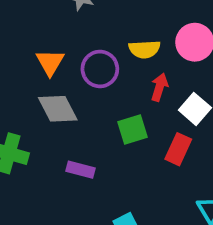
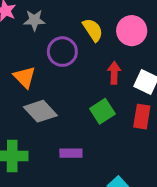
yellow semicircle: (144, 49) -> (93, 30), moved, turned -105
purple circle: (100, 69) -> (62, 52), moved

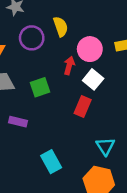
pink circle: (132, 31) -> (90, 49), moved
green square: (102, 111) -> (40, 87), moved

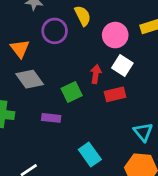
red arrow: (69, 66) -> (96, 74), moved
green square: (40, 87) -> (72, 92), moved
red rectangle: (83, 106) -> (115, 94), turned 60

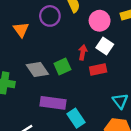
gray diamond: (30, 79) -> (37, 70), moved
purple rectangle: (51, 118) -> (53, 103), moved, size x1.6

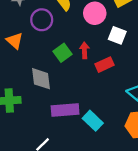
white square: (105, 46) -> (117, 35), moved
green square: (62, 66) -> (63, 53), moved
gray diamond: (37, 70) -> (41, 79), turned 40

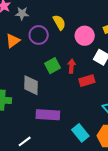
orange triangle: (15, 41) -> (13, 41), moved, turned 35
cyan rectangle: (93, 121) -> (80, 133), moved

